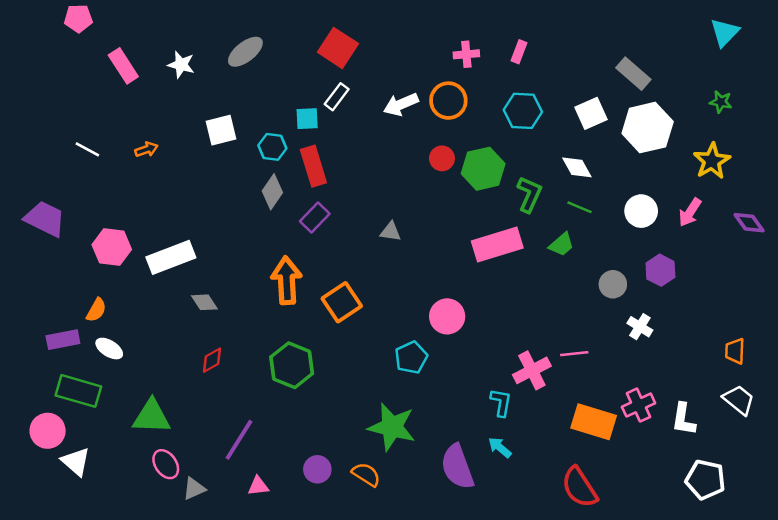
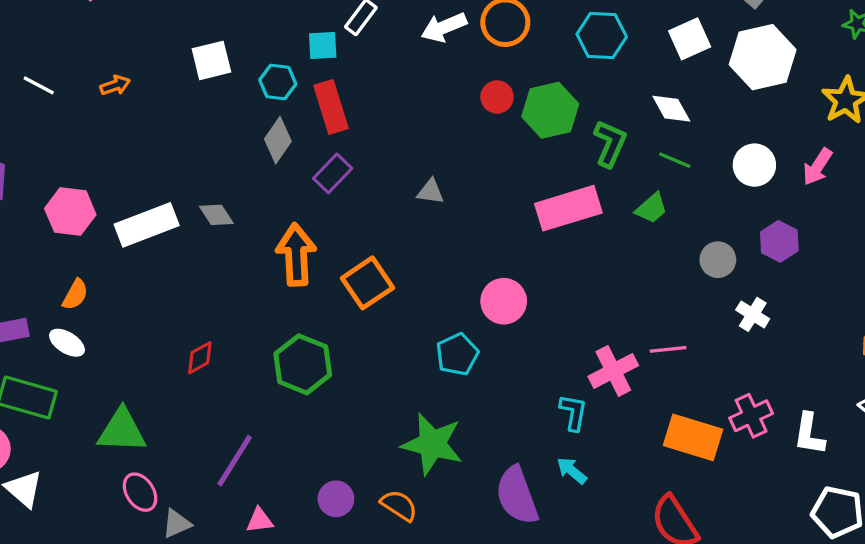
gray diamond: (204, 302) -> (216, 215), moved
orange semicircle: (96, 310) -> (75, 295), moved

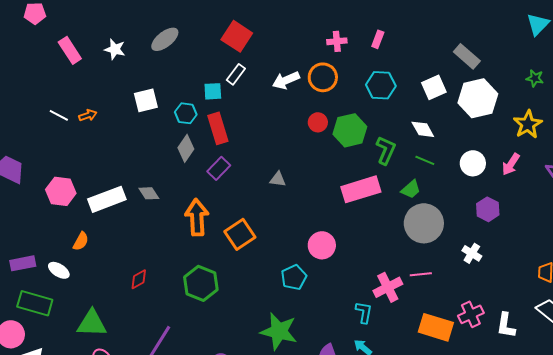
white line: (39, 85) -> (59, 115), moved
gray circle: (718, 260) -> (424, 223), moved, size x1.8
orange semicircle: (75, 295) -> (81, 241), moved

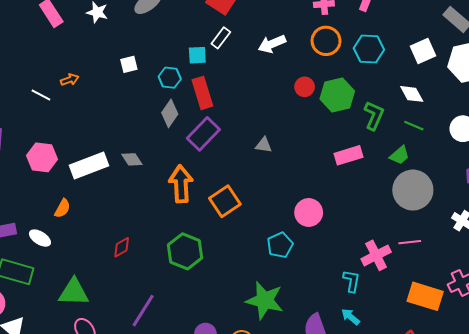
orange circle: (323, 77) -> (326, 41), moved
white square: (146, 100) -> (129, 64), size x0.7
white line: (59, 115) -> (41, 95), moved
purple rectangle: (219, 168) -> (203, 134), size x1.4
pink rectangle: (361, 189) -> (348, 155), size x0.7

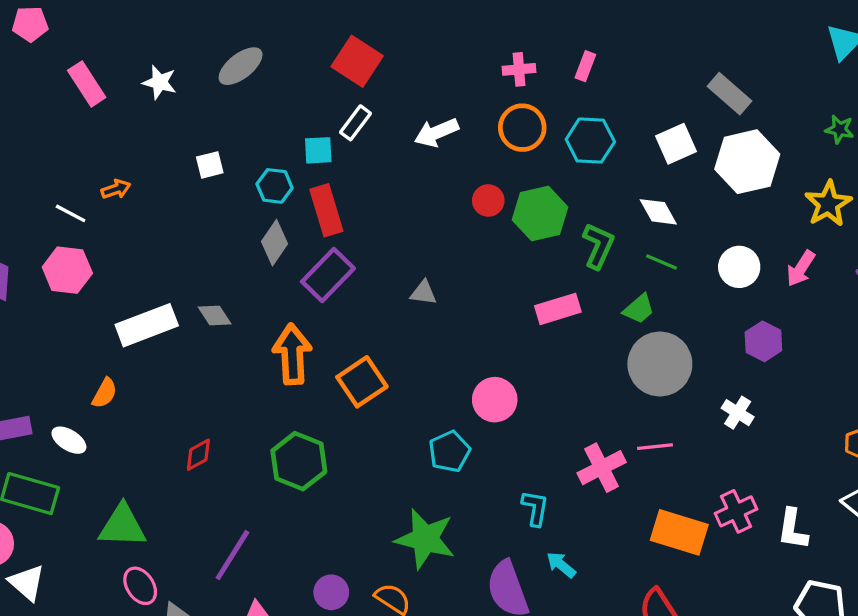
pink hexagon: (42, 157) -> (67, 270), moved
cyan L-shape: (352, 281) -> (535, 508), moved

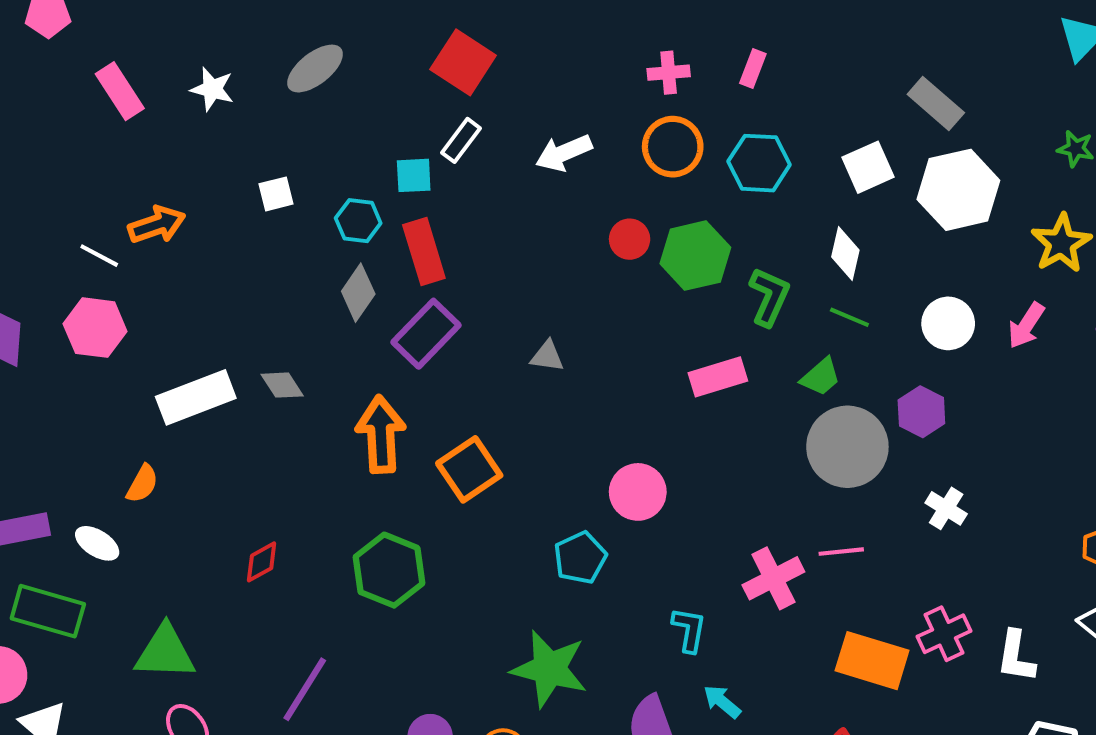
orange arrow: (116, 189) -> (157, 225), size x1.5
white diamond: (658, 212) -> (845, 254), turned 42
purple hexagon: (763, 341) -> (921, 412), moved

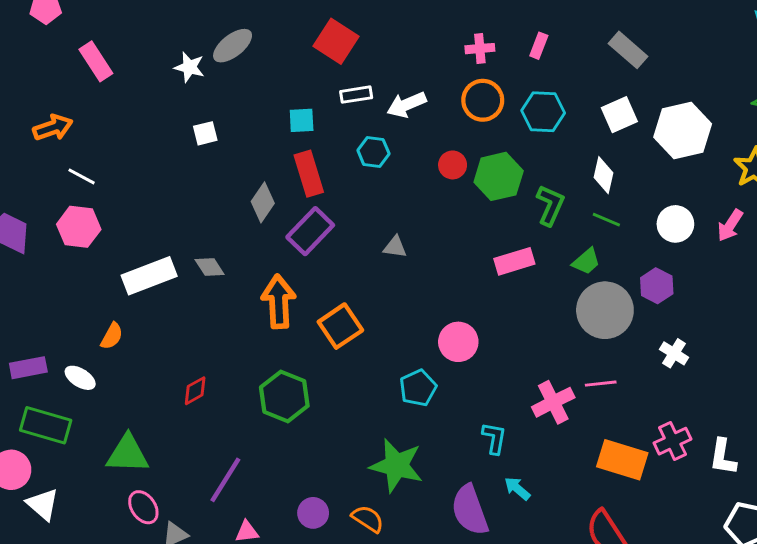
white star: (212, 89) -> (189, 67), moved
gray rectangle: (936, 103) -> (628, 50), moved
white rectangle: (461, 140) -> (356, 95), moved, turned 44
cyan hexagon: (358, 221) -> (373, 152), moved
orange arrow: (157, 225) -> (53, 128), moved

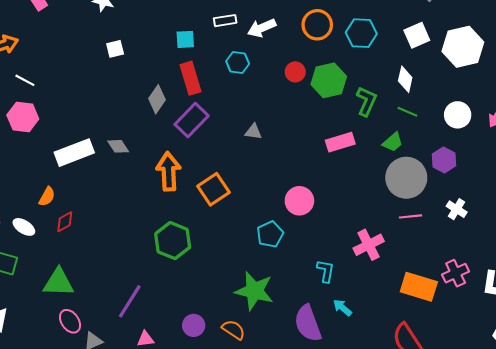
pink line: (601, 384) -> (410, 216), moved
red diamond: (195, 391) -> (65, 222), moved

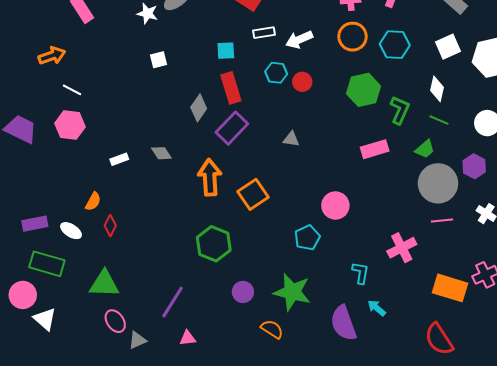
red circle: (295, 72) -> (302, 82), moved
white rectangle: (74, 153) -> (119, 159), size x0.5
red diamond: (65, 222) -> (110, 226), turned -35
purple circle: (194, 325) -> (243, 292), moved

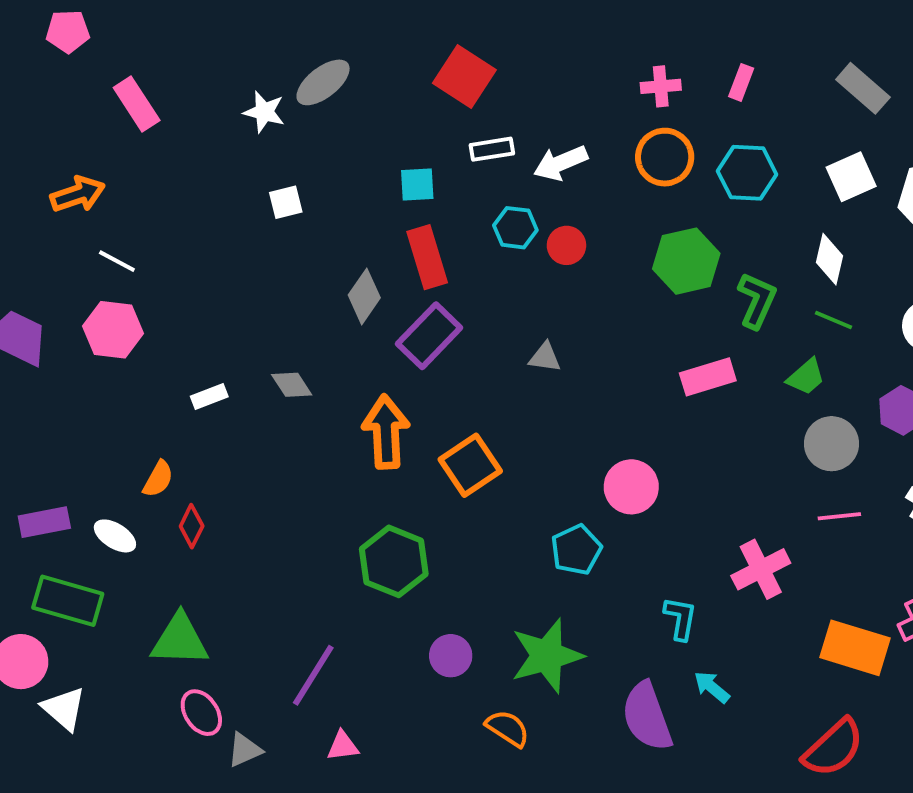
gray circle: (438, 183) -> (831, 444), size x0.7
green star: (292, 292) -> (547, 656), turned -30
red semicircle: (439, 339) -> (833, 748), turned -100

